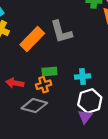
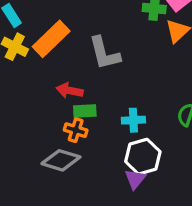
orange rectangle: (32, 39) -> (51, 39), moved
red arrow: (15, 83) -> (70, 91), moved
orange cross: (44, 85) -> (76, 130), turned 32

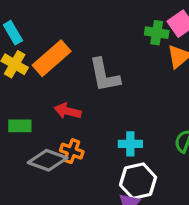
green rectangle: (85, 111) -> (20, 126), moved
gray diamond: (61, 160) -> (48, 160), moved

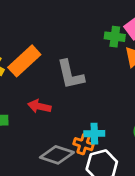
orange cross: (72, 151) -> (83, 144), moved
gray diamond: (48, 160) -> (57, 155), moved

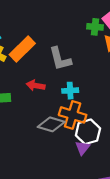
cyan cross: (94, 134) -> (70, 91), moved
orange cross: (83, 144) -> (73, 115), size x1.6

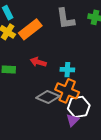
gray L-shape: (60, 59) -> (65, 19), moved

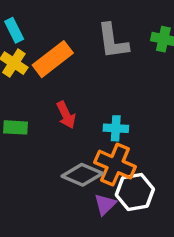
red arrow: (38, 62) -> (66, 115), turned -133
purple triangle: (73, 120) -> (105, 204), moved

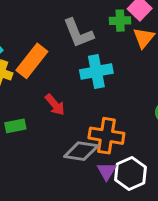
cyan cross: (116, 128) -> (96, 71), moved, size x1.5
white hexagon: (135, 192) -> (130, 174), moved

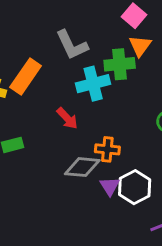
green cross: (120, 21) -> (120, 64), moved, size x1.4
red arrow: (55, 105) -> (67, 118), moved
orange cross: (106, 136) -> (107, 149), size x0.7

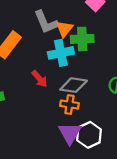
orange triangle: (140, 46) -> (65, 29), moved
gray diamond: (82, 167) -> (74, 85), moved
purple triangle: (110, 186) -> (70, 133), size x1.5

